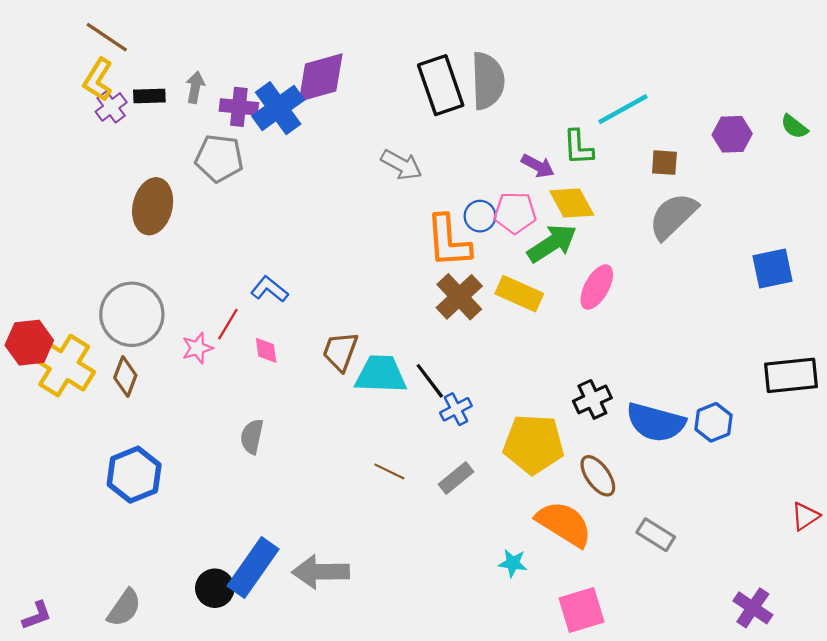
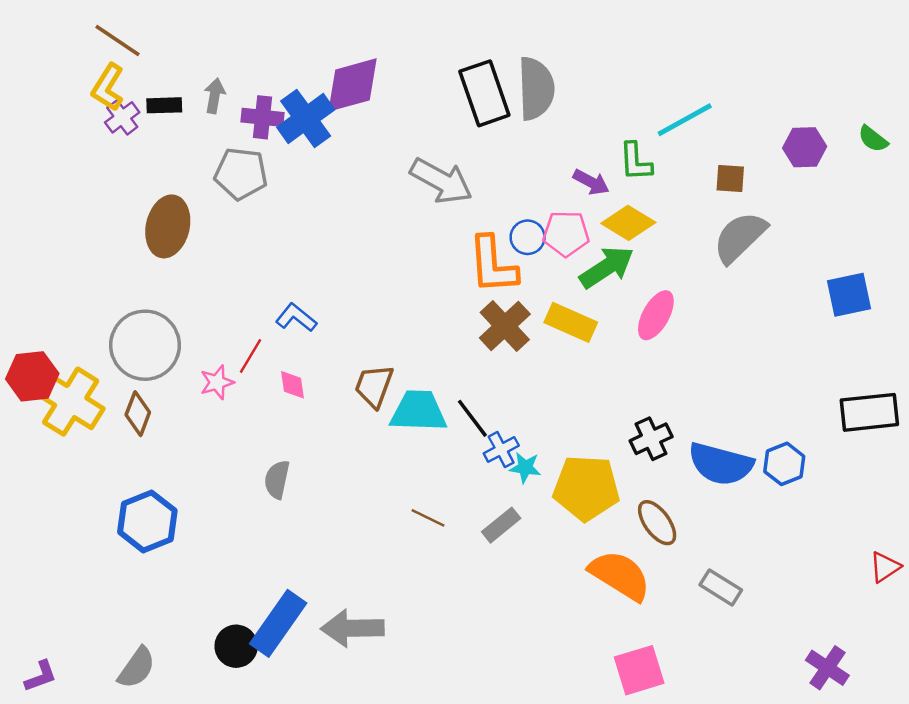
gray arrow: (401, 165) -> (441, 181), size x1.4
yellow diamond: (572, 203) -> (628, 223), turned -30
cyan star: (513, 563) -> (525, 468), moved

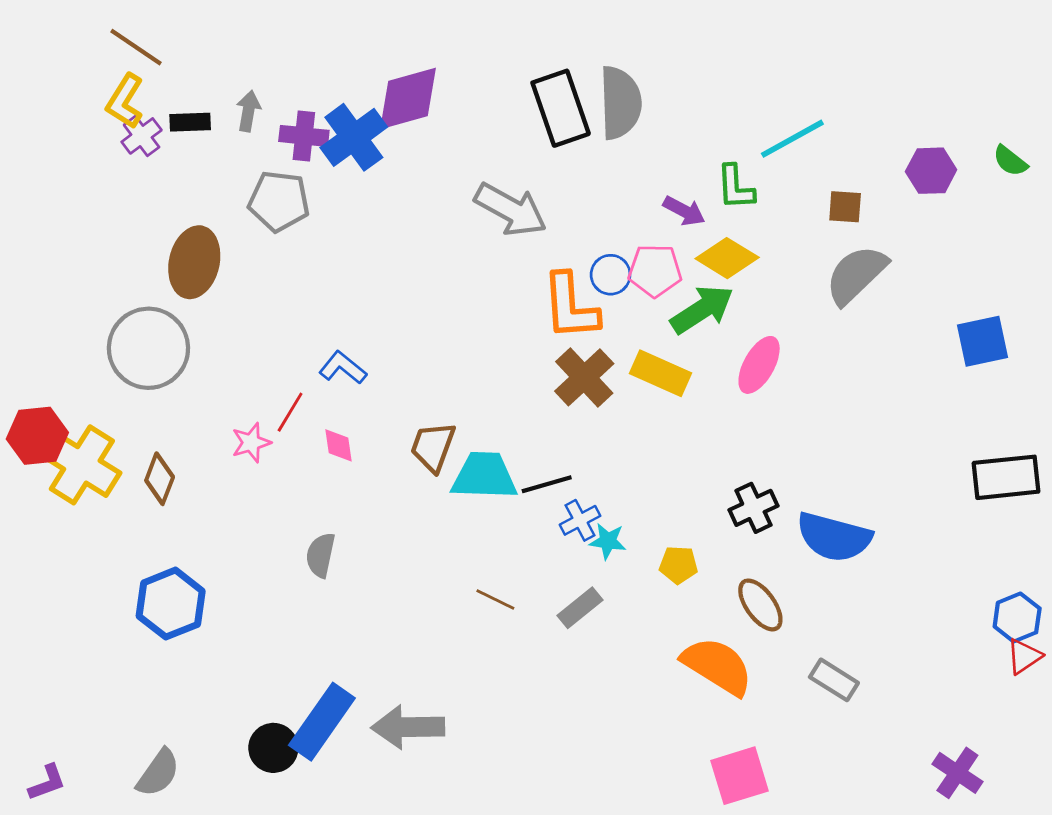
gray circle: (145, 345) -> (148, 348), moved
black line: (472, 418) -> (547, 484), turned -69
blue hexagon: (784, 464) -> (1017, 617), moved
yellow pentagon: (586, 488) -> (679, 565), size x0.5

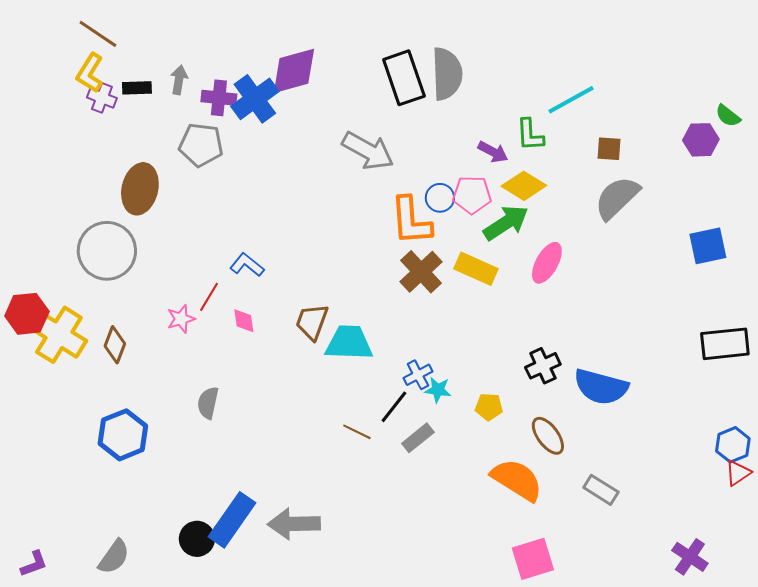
purple cross: (142, 136) -> (102, 98), turned -32
purple hexagon: (931, 171) -> (701, 140), moved
black line: (547, 484) -> (394, 407), moved, turned -36
gray semicircle: (321, 555) -> (208, 403), moved

